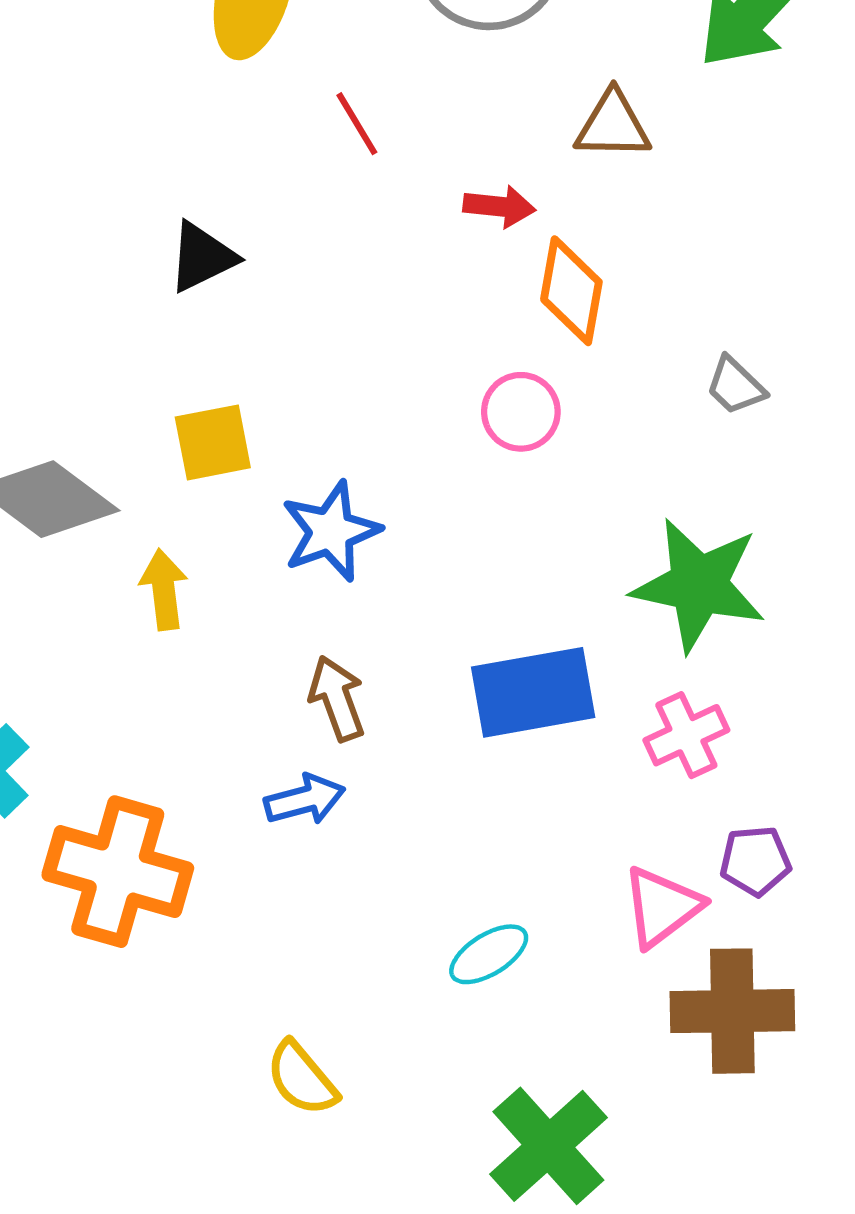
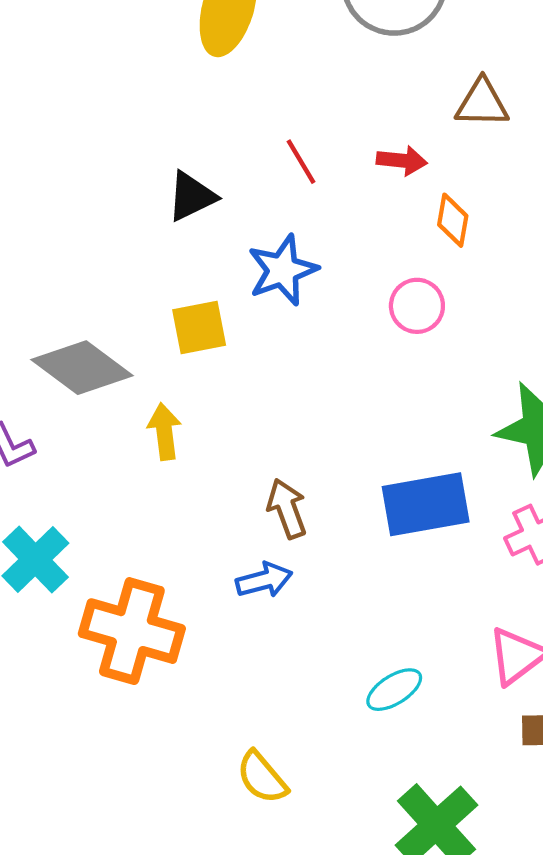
red line: (357, 124) -> (301, 162), moved
orange diamond: (571, 291) -> (453, 220), size x0.7
blue star: (331, 531) -> (283, 270), moved

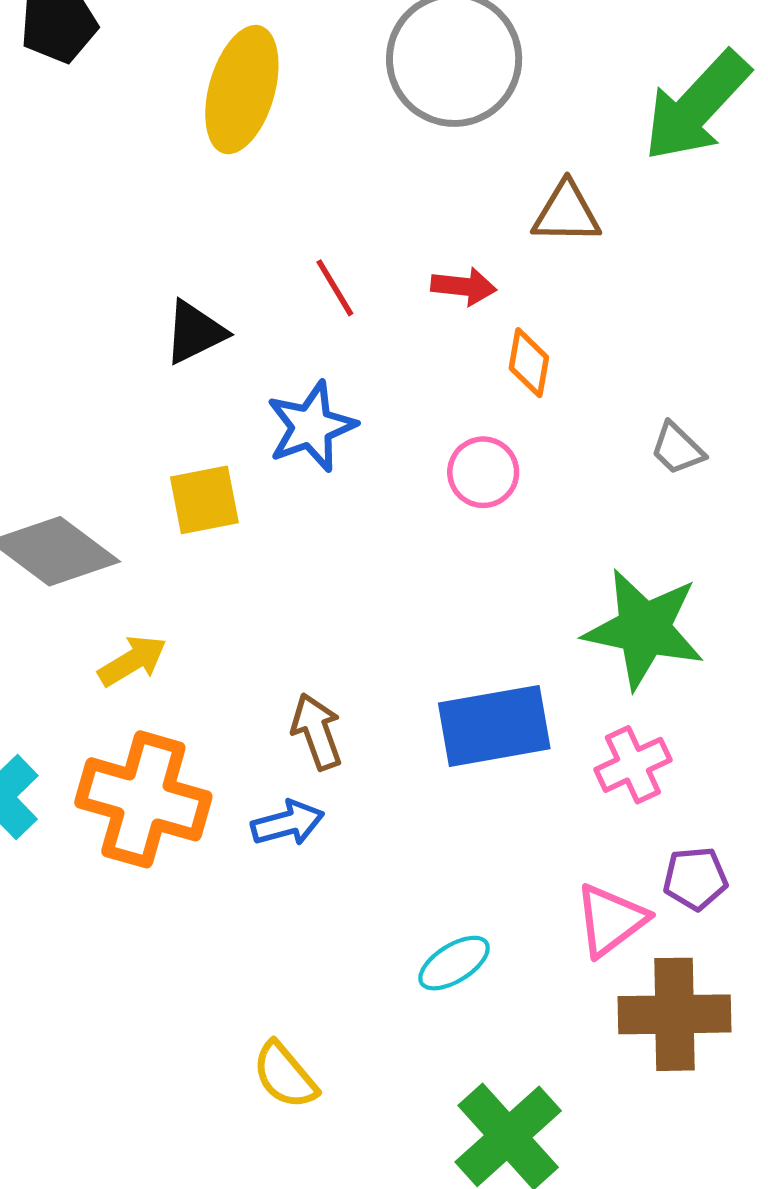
yellow arrow: (164, 432) -> (132, 661), moved, turned 66
orange cross: (132, 631) -> (143, 799), moved

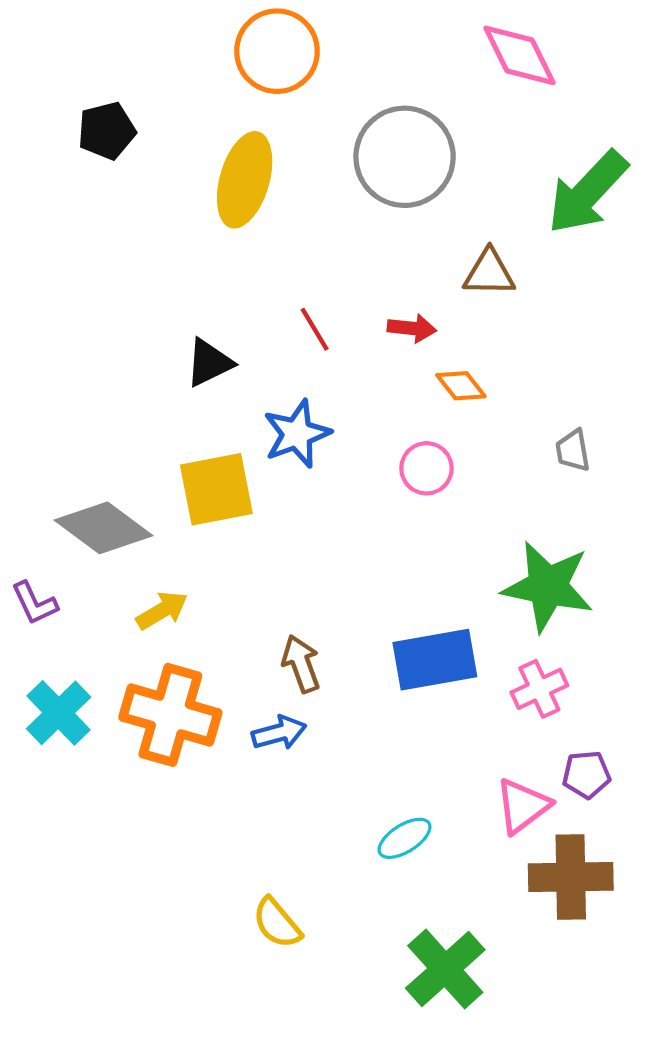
orange diamond: (529, 363) -> (461, 386), turned -48
gray trapezoid: (677, 449) -> (573, 451), turned 36
yellow square: (204, 500) -> (216, 489), size x1.4

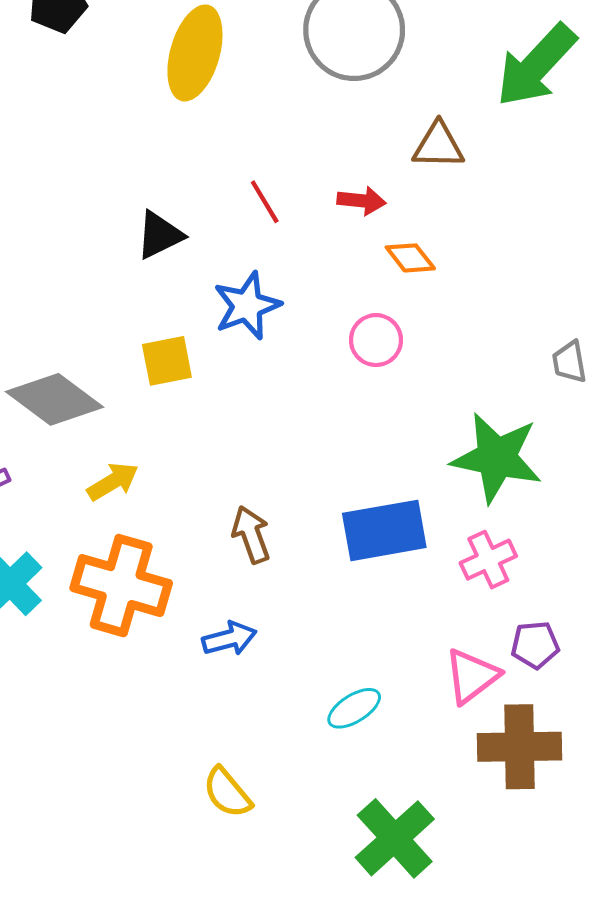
gray trapezoid: (573, 451) -> (569, 362), moved
yellow square: (216, 489) -> (167, 361), size x0.7
blue arrow: (279, 733) -> (229, 639), moved

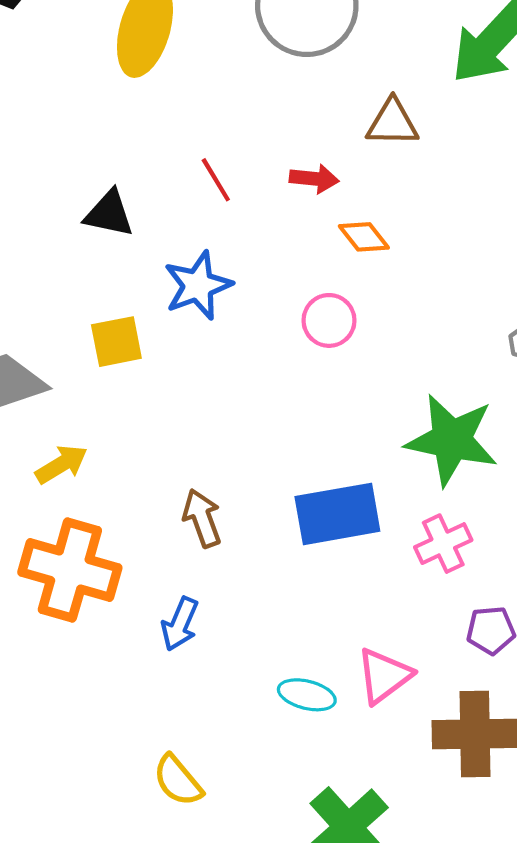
black triangle: (160, 235) -> (109, 214), turned 38
blue arrow: (229, 639) -> (180, 624), turned 128
pink triangle: (472, 676) -> (384, 676), moved
cyan ellipse: (354, 708) -> (307, 695), turned 46

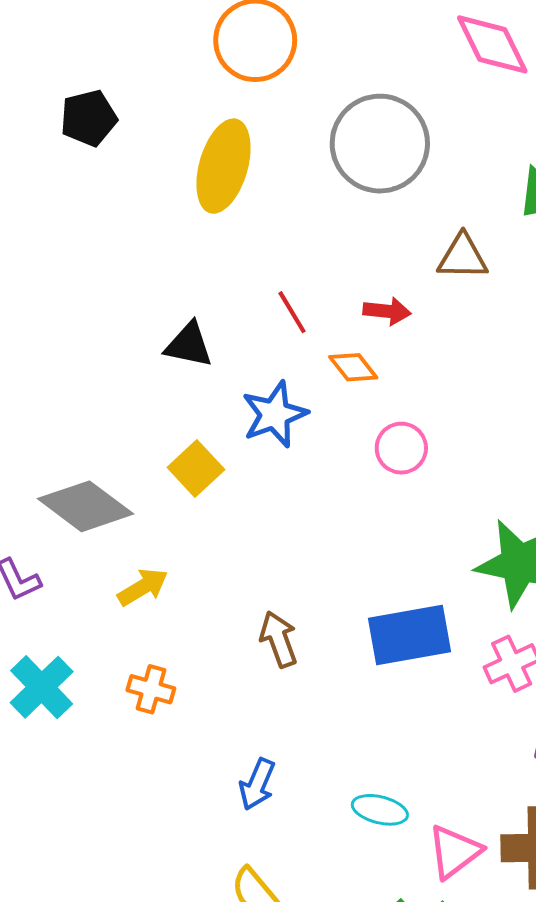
orange diamond: (364, 237) -> (353, 367), moved
yellow square: (116, 342) -> (196, 469), turned -32
orange cross: (70, 570) -> (151, 689), size x0.5
blue arrow: (180, 624) -> (257, 784), moved
pink triangle: (384, 676) -> (454, 852), moved

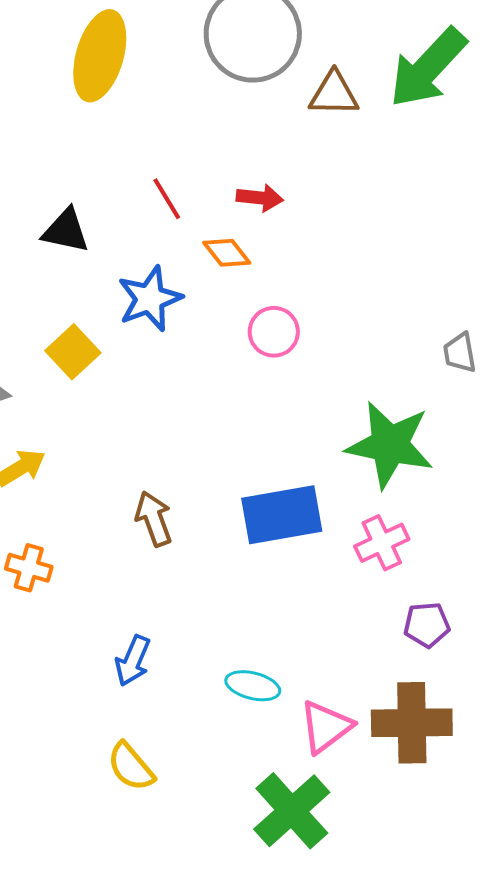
brown triangle: (463, 257) -> (334, 94), moved

